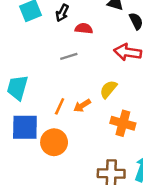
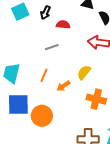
orange line: (60, 106) -> (44, 75), moved

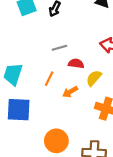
red semicircle: (63, 25) -> (76, 64), moved
orange circle: (42, 116) -> (56, 141), moved

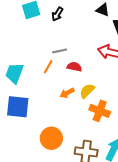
yellow semicircle: (94, 78) -> (87, 91), moved
orange line: (49, 79) -> (48, 67), moved

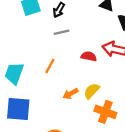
gray line: (60, 51) -> (61, 32), moved
red semicircle: (74, 67) -> (89, 56), moved

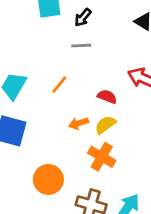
red semicircle: (89, 56) -> (107, 97), moved
orange cross: (105, 112) -> (102, 157), moved

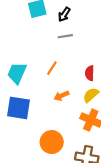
red semicircle: (107, 97) -> (90, 73), turned -104
orange arrow: (79, 123) -> (61, 96), moved

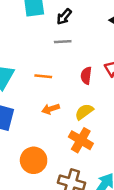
orange line: (52, 68) -> (43, 76), turned 56
red semicircle: (90, 73) -> (86, 76), moved

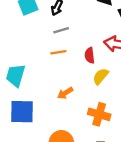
orange line: (43, 76) -> (58, 52), moved
yellow semicircle: (84, 112) -> (101, 76), moved

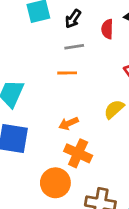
red semicircle: (90, 55) -> (107, 29), moved
orange cross: (99, 114) -> (78, 153), moved

